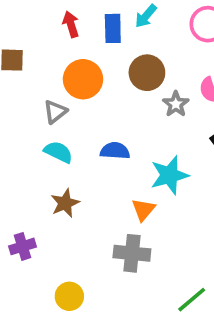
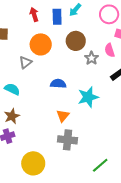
cyan semicircle: (58, 152) -> (12, 89), moved
brown star: (65, 203) -> (12, 116), moved
orange triangle: (143, 210) -> (63, 116), moved
yellow circle: (69, 296) -> (33, 163), size x1.5

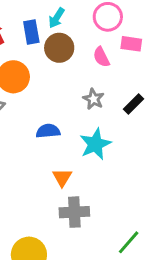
brown circle: (76, 41) -> (59, 48), moved
pink semicircle: (110, 50) -> (101, 57), moved
gray star: (92, 58) -> (94, 99), moved

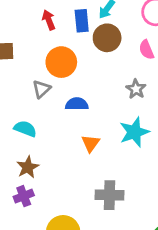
blue semicircle: (48, 131) -> (77, 104), moved
orange triangle: (62, 177) -> (91, 143), moved

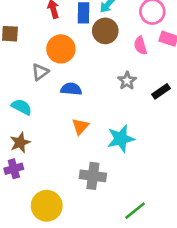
cyan star: (134, 132) -> (121, 139), moved

